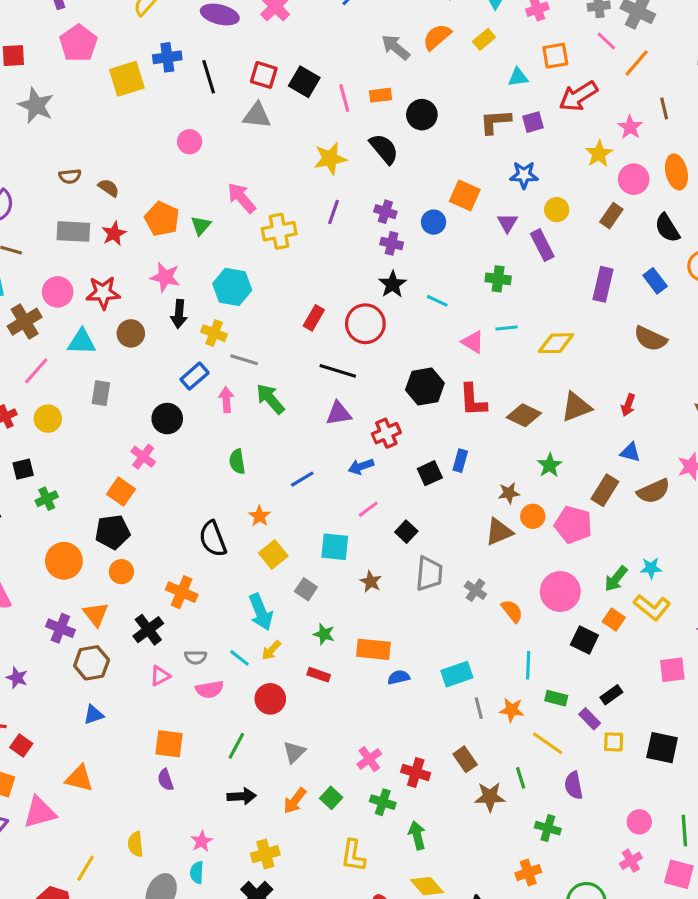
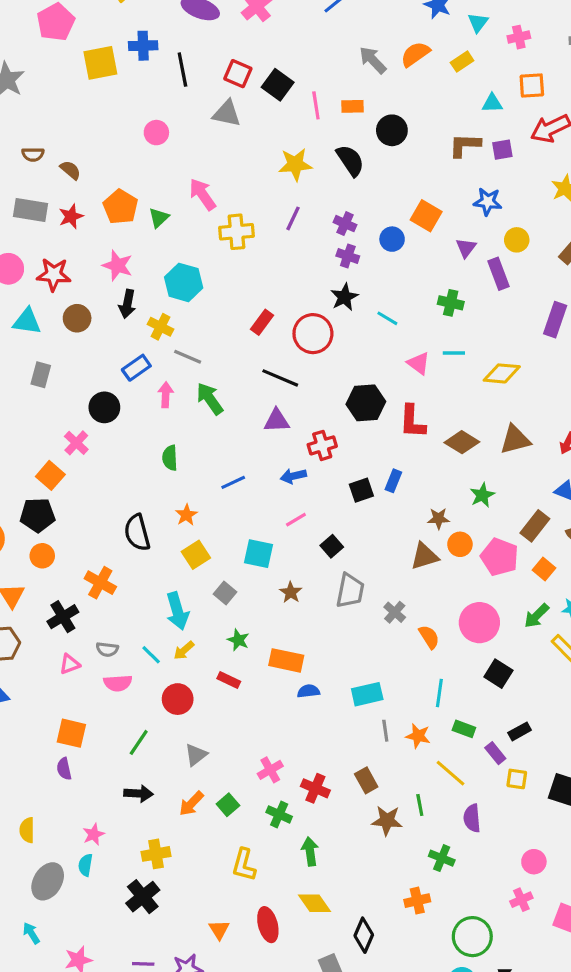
orange square: (614, 619) -> (544, 569), moved

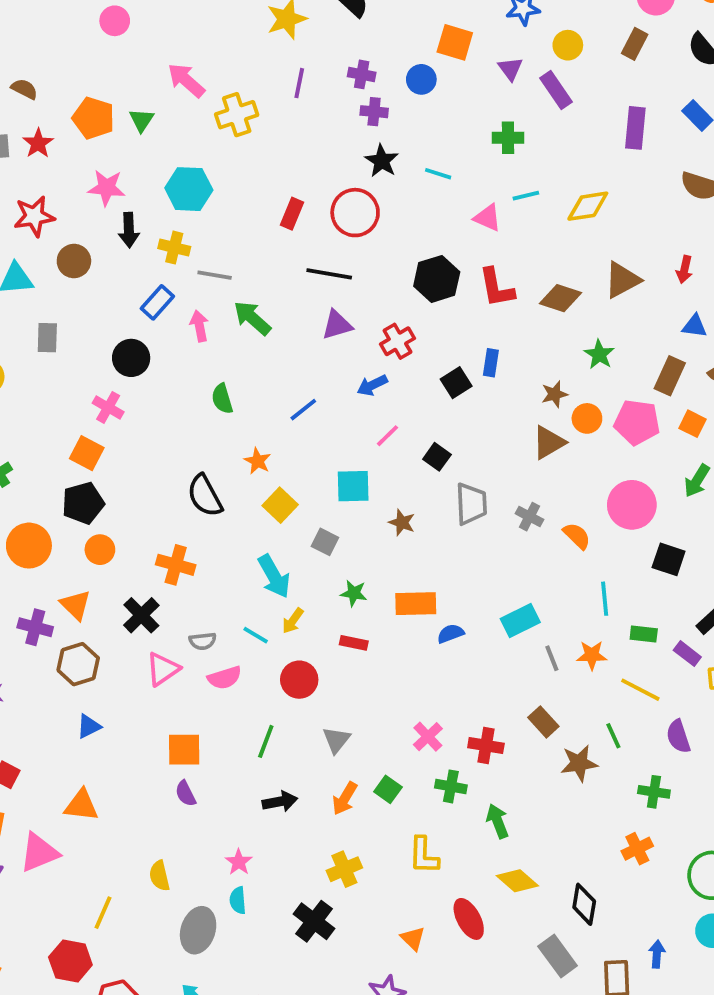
pink triangle: (70, 664) -> (163, 669), size x1.4
yellow cross: (156, 854) -> (344, 869), moved

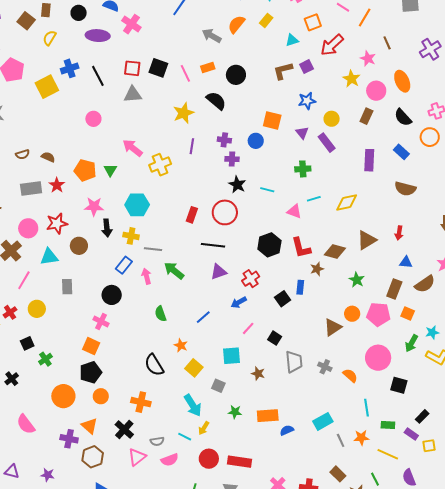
brown star: (555, 394) -> (317, 269), moved
red rectangle: (354, 643) -> (239, 462), moved, size x1.6

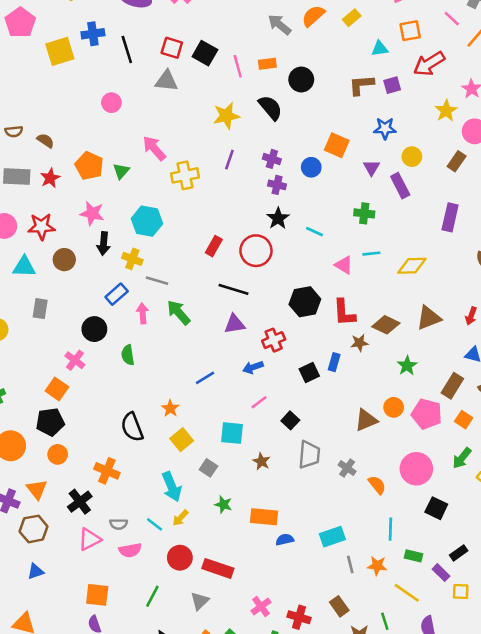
green semicircle: (160, 314) -> (128, 355), moved

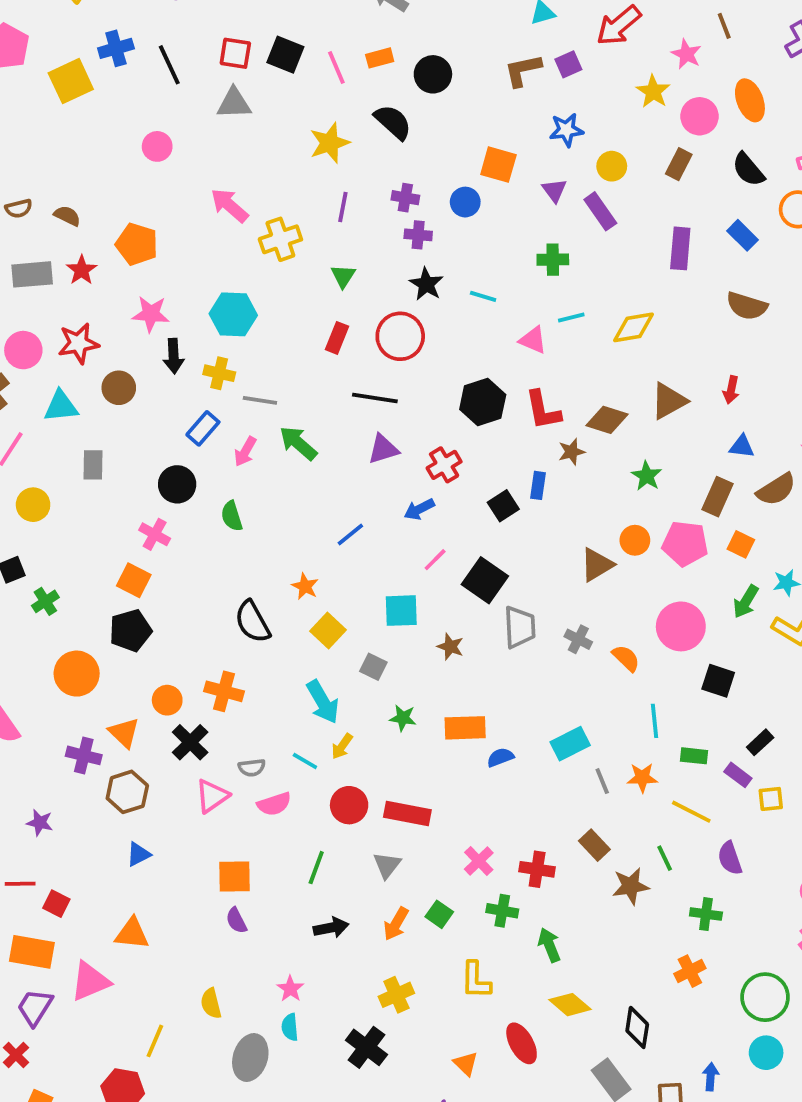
green triangle: (121, 171) -> (343, 276), moved
pink arrow: (143, 313) -> (245, 452), turned -138
black square: (290, 420) -> (485, 580), size x1.6
orange circle: (58, 454) -> (167, 700), moved

